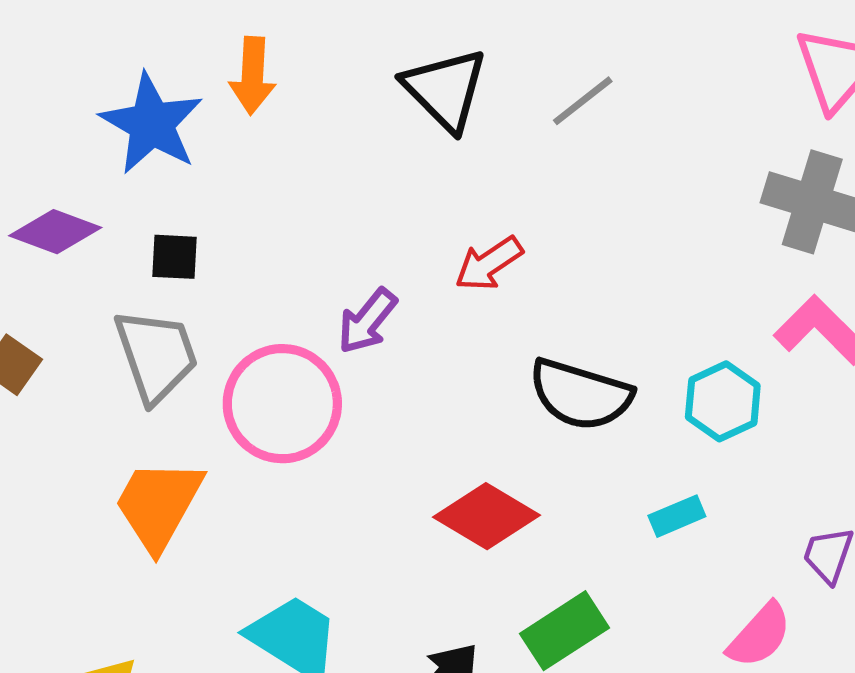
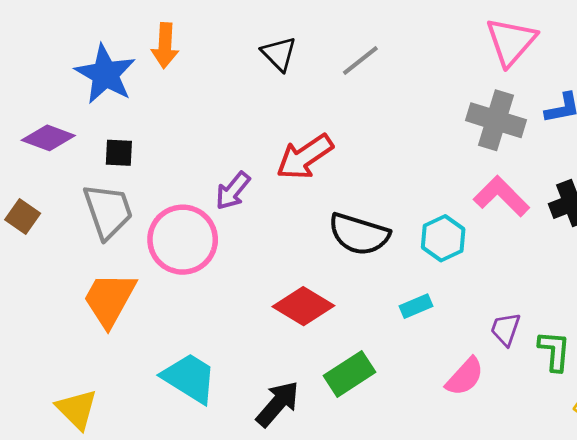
black triangle: (445, 89) -> (279, 54), size x0.7
red arrow: (489, 264) -> (305, 157), size x1.4

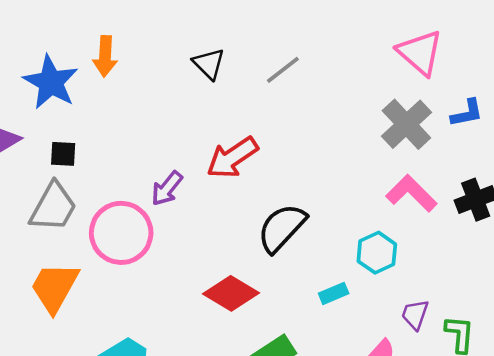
pink triangle: (511, 42) -> (420, 53), turned -30
gray cross: (496, 120) -> (406, 124), turned 30
gray trapezoid: (108, 211) -> (53, 207), turned 48
black semicircle: (359, 234) -> (282, 228), turned 116
cyan hexagon: (443, 238) -> (377, 253), moved

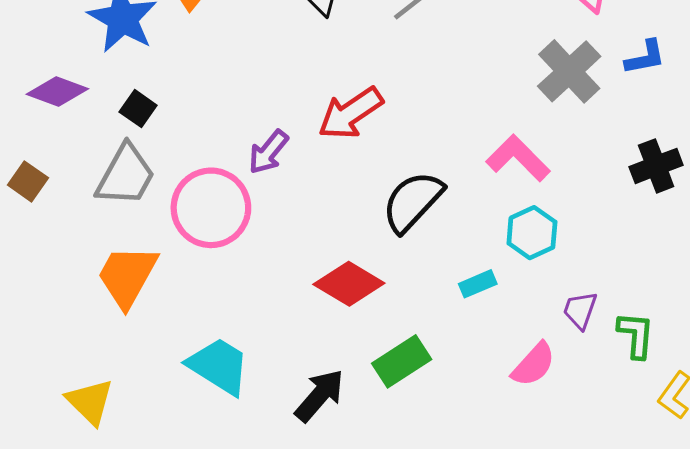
black square: (63, 154) -> (138, 109), turned 32
pink L-shape: (411, 193) -> (518, 158), moved

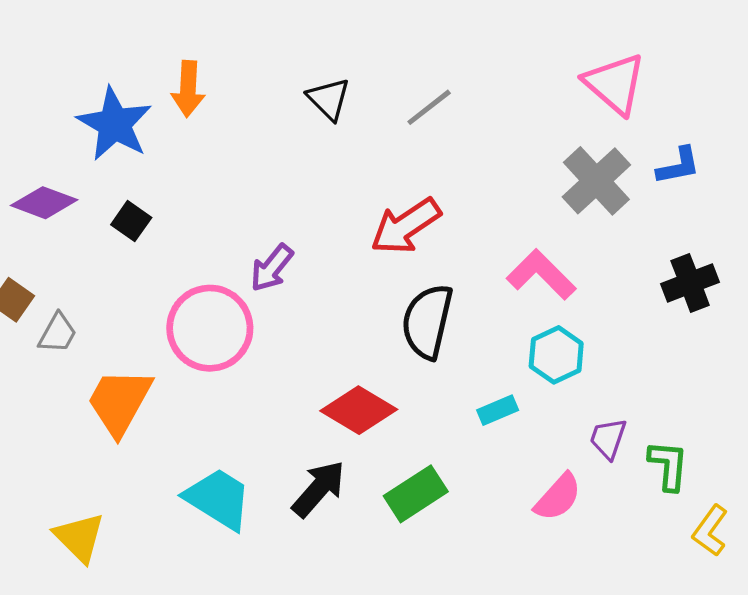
red arrow: (351, 113) -> (406, 226), moved
gray trapezoid: (126, 175) -> (58, 333), moved, size x0.6
black semicircle: (413, 202) -> (427, 321), turned -30
black arrow: (319, 395) -> (319, 489), moved

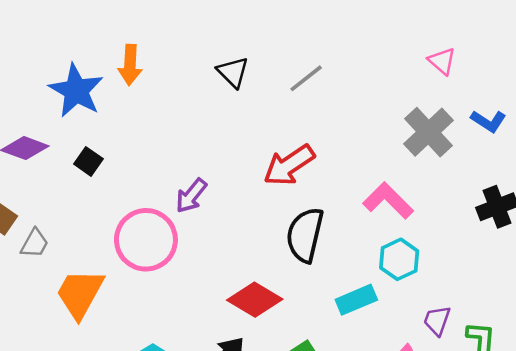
pink triangle: (615, 84) -> (442, 61), size x0.6
blue L-shape: (678, 166) -> (488, 121), turned 44
cyan rectangle: (498, 410) -> (356, 300), size x1.4

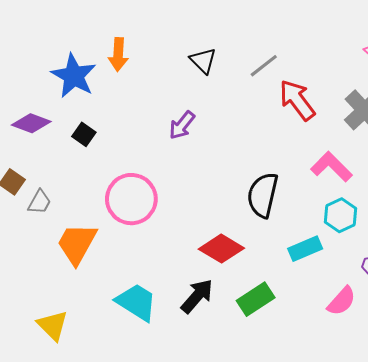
red arrow: (289, 165) -> (297, 100), moved, turned 87
purple arrow: (191, 196) -> (182, 125), moved

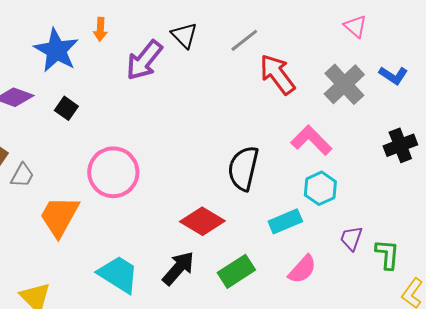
orange arrow: (118, 55) -> (100, 29), size x0.7
purple arrow: (182, 125) -> (144, 60), moved, size x1.4
pink semicircle: (342, 301) -> (302, 269), moved

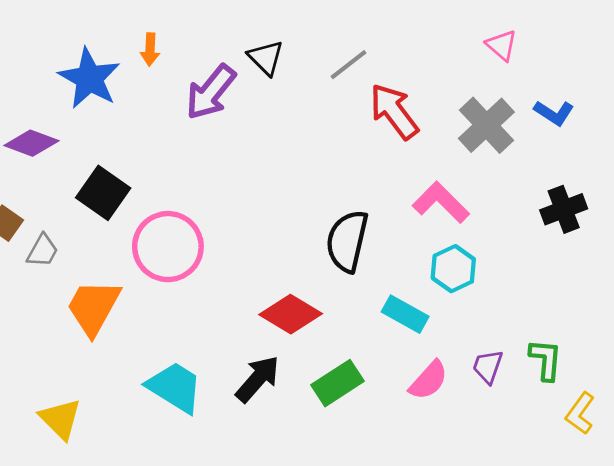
black square: (66, 108) -> (103, 193), moved, size x1.6
cyan rectangle: (285, 221) -> (405, 314), turned 52
purple trapezoid: (351, 238) -> (488, 367), moved

